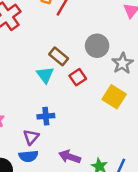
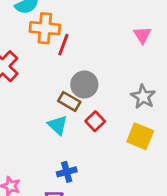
gray circle: (97, 46) -> (84, 84), moved

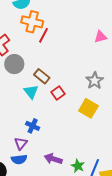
pink triangle: (142, 35) -> (101, 37), turned 40
gray circle: (84, 84) -> (14, 64), moved
blue cross: (67, 172) -> (33, 126), turned 32

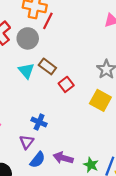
gray circle: (14, 64) -> (28, 38), moved
cyan triangle: (31, 92) -> (26, 71), moved
blue semicircle: (19, 159) -> (38, 160), moved, turned -42

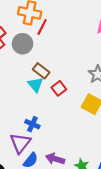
cyan triangle: (26, 71) -> (35, 85), moved
purple triangle: (27, 142) -> (20, 143), size x1.5

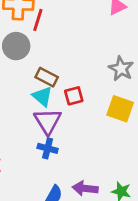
red square: (59, 88) -> (74, 96), turned 32
purple triangle: (20, 143) -> (48, 121), moved

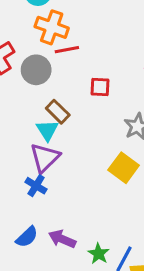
red line: (38, 20) -> (67, 50), turned 45
red square: (74, 96) -> (100, 87), moved

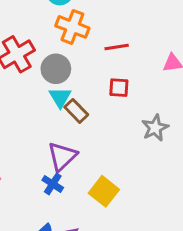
red line: (67, 50) -> (117, 47), moved
cyan triangle: (47, 130) -> (60, 97), moved
yellow square: (124, 168) -> (104, 191), moved

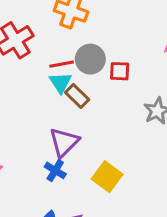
red line: (117, 47) -> (62, 64), moved
gray circle: (56, 69) -> (90, 59), moved

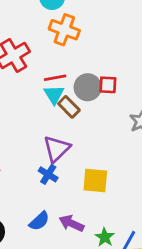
gray circle: (90, 59) -> (88, 87), moved
yellow square: (107, 177) -> (95, 180), turned -32

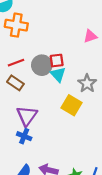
cyan triangle: (54, 95) -> (58, 74), moved
brown rectangle: (69, 107) -> (15, 83), moved
yellow square: (95, 180) -> (72, 105), moved, turned 36

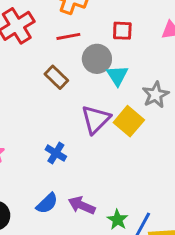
red square: (57, 61) -> (122, 31), moved
red line: (16, 63) -> (68, 36), moved
purple triangle: (27, 116) -> (96, 119), moved

